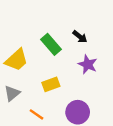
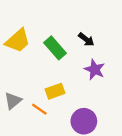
yellow trapezoid: (16, 60) -> (18, 41), moved
orange line: (36, 114) -> (39, 109), moved

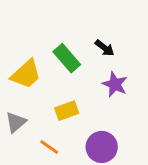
yellow trapezoid: (18, 41) -> (26, 74), moved
orange line: (39, 109) -> (49, 147), moved

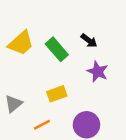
yellow trapezoid: (26, 74) -> (21, 43), moved
orange line: (49, 147) -> (42, 125), turned -63

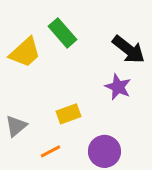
black arrow: (89, 41) -> (128, 49), moved, size x1.6
green rectangle: (57, 49) -> (63, 33), moved

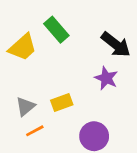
gray triangle: (16, 126) -> (25, 107), moved
orange line: (51, 151) -> (35, 131), moved

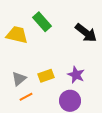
yellow trapezoid: (23, 47) -> (17, 35), turned -125
purple star: (106, 78) -> (76, 75), moved

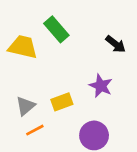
black arrow: (86, 33) -> (116, 44), size x0.7
purple star: (76, 75) -> (101, 86), moved

